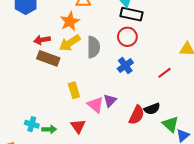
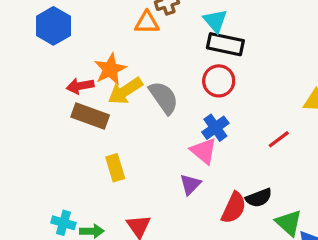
orange star: (70, 21) -> (110, 69), moved
gray semicircle: (93, 47) -> (164, 98), turned -35
yellow rectangle: (74, 90) -> (115, 168), moved
pink triangle: (96, 105) -> (204, 151), moved

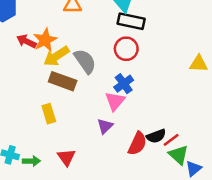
red arrow: (80, 86) -> (26, 41), moved, turned 36
brown rectangle: (90, 116) -> (63, 81), moved
red line: (279, 139) -> (171, 140), moved
pink triangle: (204, 151) -> (115, 101), turned 30

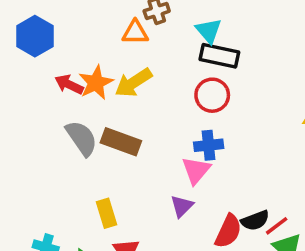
yellow arrow: (56, 56) -> (133, 83), moved
gray semicircle: (85, 61) -> (82, 138), moved
blue cross: (124, 84) -> (209, 145), turned 30
yellow rectangle: (49, 114) -> (107, 213), moved

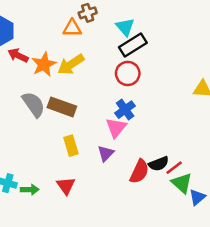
black rectangle: (219, 56) -> (133, 45), turned -44
red arrow: (69, 84) -> (18, 55), moved
blue cross: (209, 145) -> (125, 110), turned -30
yellow rectangle: (107, 213) -> (71, 146), moved

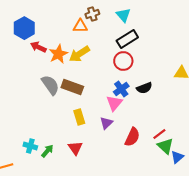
cyan triangle: (125, 27) -> (123, 15), moved
black semicircle: (159, 164) -> (144, 88), moved
green arrow: (30, 190) -> (47, 151), turned -48

